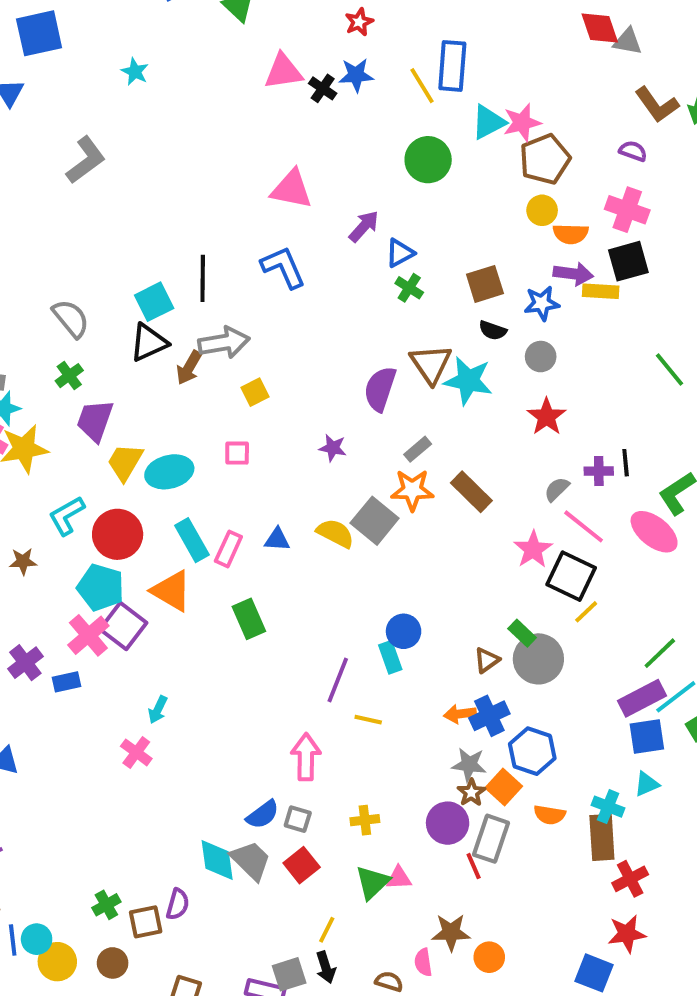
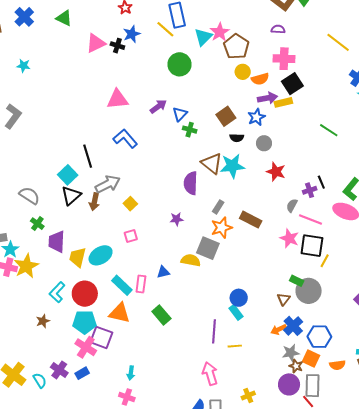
purple arrow: (364, 226) -> (158, 107), turned 30

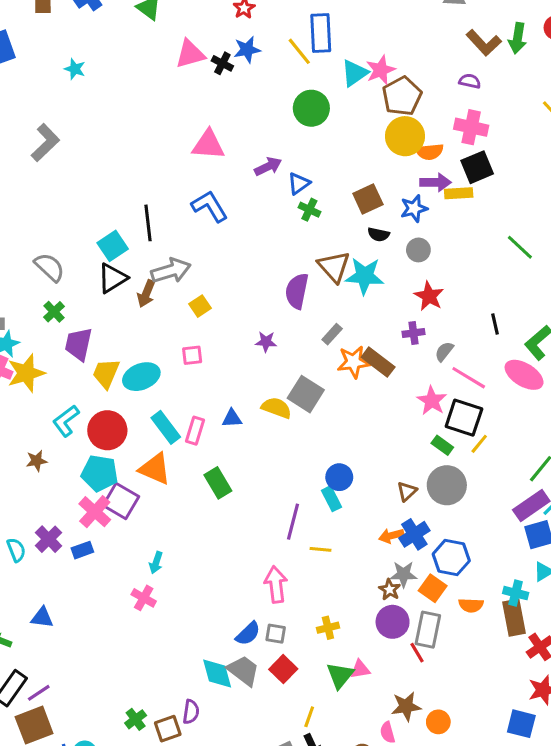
yellow circle: (243, 72) -> (405, 136), size x1.6
purple cross: (310, 190) -> (414, 333), moved
orange star: (222, 228) -> (353, 362), moved
green rectangle: (297, 281) -> (442, 445), moved
brown star: (296, 366) -> (390, 590), moved

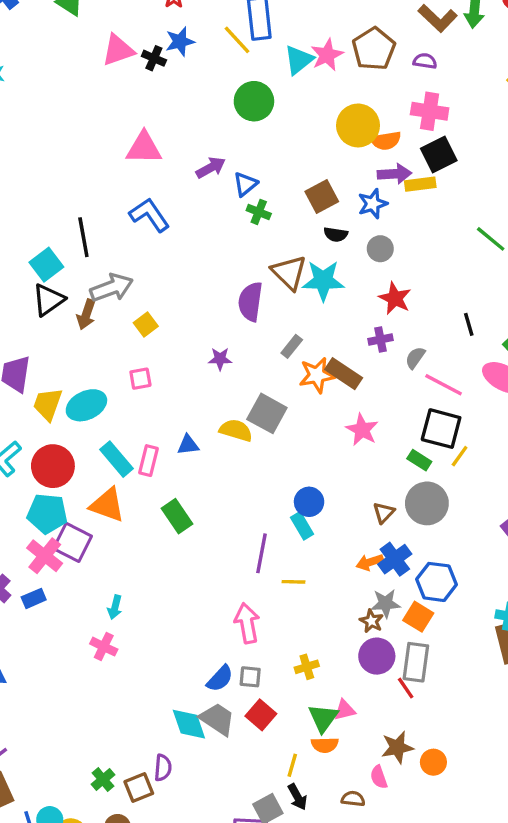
brown pentagon: (402, 96) -> (374, 49), moved
pink star: (432, 401) -> (362, 430), moved
orange semicircle: (471, 605) -> (325, 745), moved

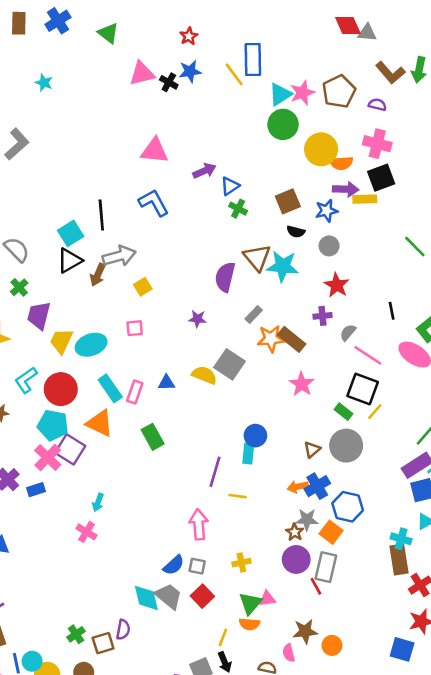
green circle: (254, 101) -> (283, 124), moved
cyan rectangle: (302, 526) -> (248, 454), turned 30

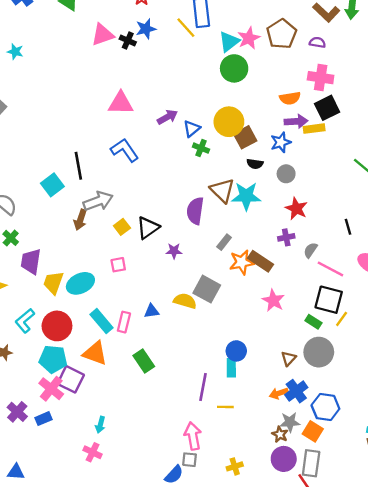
yellow circle: (321, 149) -> (229, 122), moved
black triangle: (70, 261) -> (148, 228), moved
gray square: (197, 566) -> (190, 460), moved

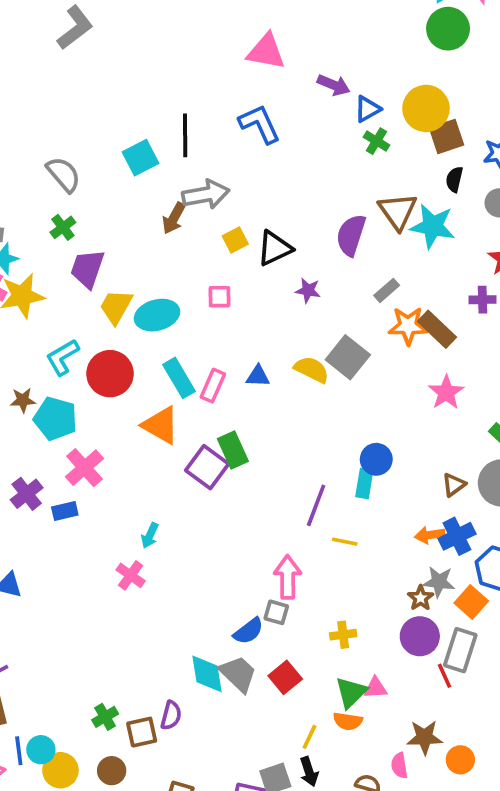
purple arrow: (167, 117) -> (334, 85), turned 42
black semicircle: (255, 164) -> (454, 179), turned 84
cyan pentagon: (53, 359) -> (55, 419), moved
purple square: (71, 379) -> (207, 467), moved

